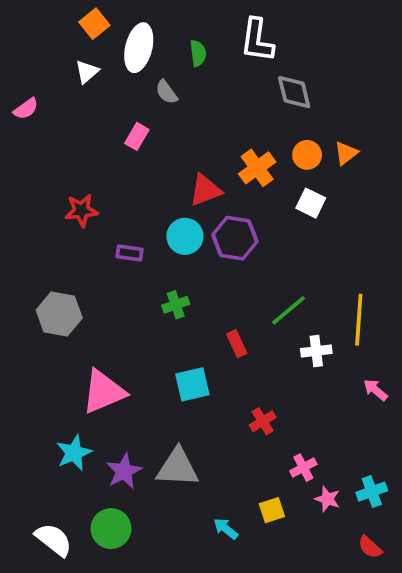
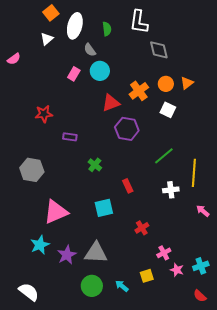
cyan circle: (185, 236) -> (100, 71), moved
green cross: (176, 305) -> (95, 165), turned -32
green line: (289, 310) -> (164, 156), moved
green circle: (111, 529) -> (92, 286), moved

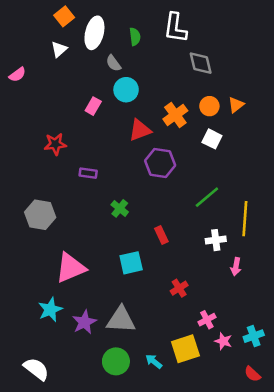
pink rectangle: (74, 74) -> (93, 106), moved
pink arrow: (203, 211) -> (236, 267), moved, turned -120
yellow square: (147, 276) -> (185, 349), size x1.6

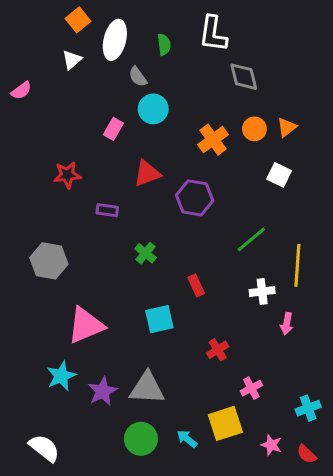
red triangle: (140, 130) -> (147, 173), moved
white square: (212, 139) -> (279, 175), moved
pink star: (223, 341) -> (271, 445), moved

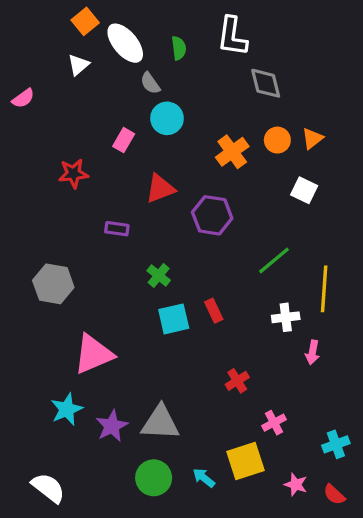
white ellipse: (115, 40) -> (125, 43), turned -54
red star: (67, 175) -> (73, 174), moved
cyan square: (159, 319) -> (174, 319), moved

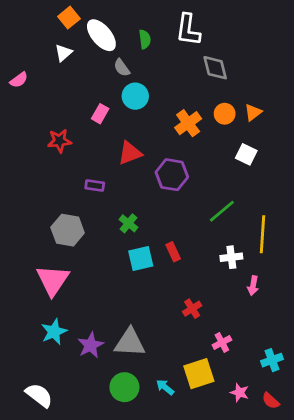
gray hexagon: (53, 284) -> (68, 230), moved
pink triangle: (93, 354) -> (53, 280), moved, turned -33

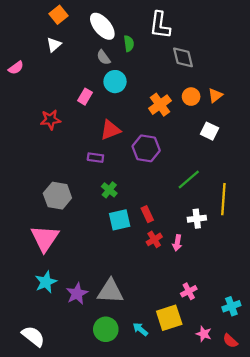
white ellipse: (101, 35) -> (102, 26), moved
green semicircle: (145, 39) -> (129, 44), moved
purple rectangle: (95, 185) -> (95, 158), moved
pink arrow: (253, 286) -> (177, 243), moved
red cross: (192, 309) -> (154, 239), moved

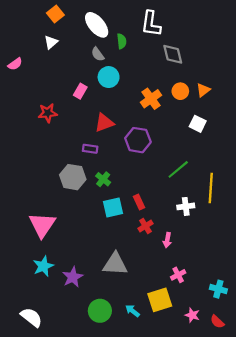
gray hexagon: (57, 196) -> (73, 177), moved
pink arrow: (177, 243) -> (167, 240), moved
gray triangle: (110, 291) -> (115, 264), moved
cyan cross: (231, 306) -> (218, 289), turned 35

